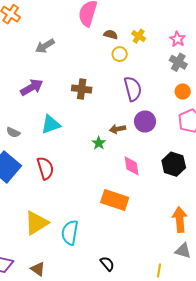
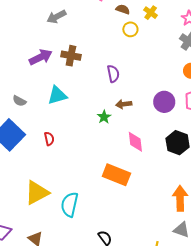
brown cross: (82, 89) -> (71, 56), moved
purple semicircle: (133, 89) -> (113, 74), moved, size x0.7
purple circle: (145, 122) -> (164, 102), moved
red semicircle: (45, 168) -> (49, 139), size x0.6

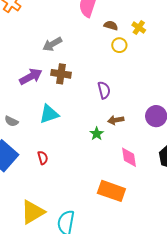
gray arrow: (56, 17) -> (52, 44), moved

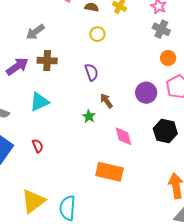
yellow circle: (119, 45) -> (97, 34), moved
brown arrow: (116, 120) -> (106, 101), turned 70

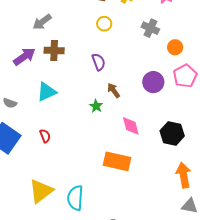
gray cross: (161, 29) -> (150, 28), moved
black hexagon: (165, 131) -> (172, 133), moved

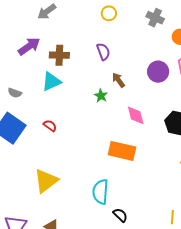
brown cross: (54, 50) -> (59, 55), moved
red semicircle: (45, 136) -> (50, 126), turned -32
cyan semicircle: (75, 198) -> (100, 192), moved

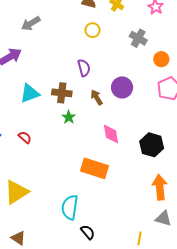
brown cross: (59, 55) -> (62, 93), moved
purple circle: (158, 72) -> (122, 87), moved
green star: (101, 96) -> (69, 117), moved

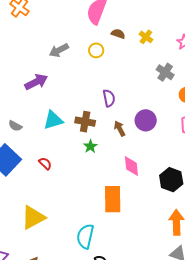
yellow circle: (93, 30) -> (96, 50), moved
orange rectangle: (94, 168) -> (113, 199), turned 68

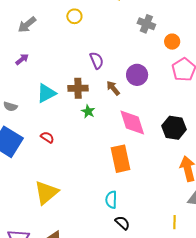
gray arrow: (59, 50) -> (27, 25), moved
purple arrow: (36, 82) -> (22, 59), size x0.6
pink diamond: (131, 166) -> (132, 122), size x1.4
cyan semicircle: (85, 236) -> (111, 200), moved, size x0.7

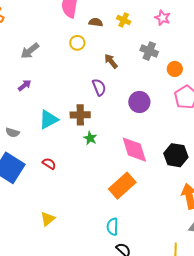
brown arrow: (113, 88) -> (111, 61), moved
orange rectangle: (121, 159) -> (122, 186), turned 60
yellow triangle: (46, 193) -> (48, 219), size x0.6

